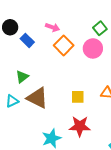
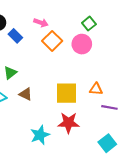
yellow square: (78, 97) -> (66, 93), size x1.6
brown triangle: (37, 98) -> (26, 94), size x0.6

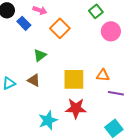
pink arrow: (41, 23) -> (40, 10), moved
pink circle: (82, 44) -> (111, 31), moved
green triangle: (10, 73) -> (40, 55), moved

